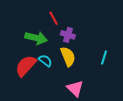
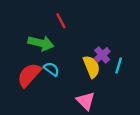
purple cross: (68, 35) -> (102, 55), moved, turned 32
yellow semicircle: (68, 56) -> (92, 67), moved

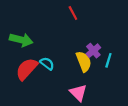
red line: (61, 21) -> (73, 13), moved
green arrow: (41, 43) -> (21, 40), moved

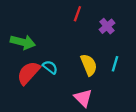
red line: (73, 13) -> (77, 14), turned 48
purple cross: (93, 51) -> (107, 26), moved

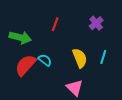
red line: (77, 14) -> (55, 24), moved

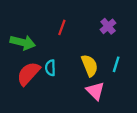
cyan semicircle: (45, 60) -> (50, 68), turned -128
pink triangle: (75, 88) -> (95, 91), moved

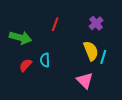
yellow semicircle: (90, 66) -> (91, 51), moved
red semicircle: (28, 74) -> (26, 65), size x0.6

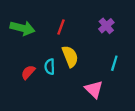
green arrow: (20, 38) -> (23, 28), moved
yellow semicircle: (91, 51) -> (70, 56), moved

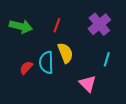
purple cross: (106, 26) -> (99, 24), size x1.5
cyan semicircle: (50, 67) -> (46, 62), size x1.5

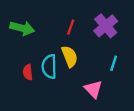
red line: (57, 25) -> (71, 27), moved
red semicircle: (26, 68) -> (28, 72), turned -48

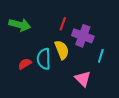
purple cross: (106, 26) -> (83, 36), moved, turned -30
red semicircle: (28, 72) -> (25, 64), turned 64

